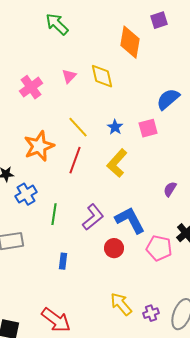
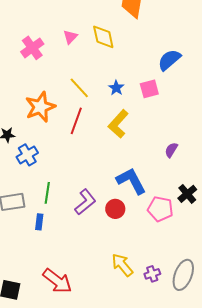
green line: (54, 214) -> (47, 193), moved
purple L-shape: (93, 217) -> (85, 202), moved
blue rectangle: (63, 261) -> (39, 222), moved

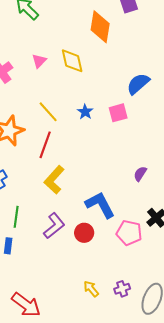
yellow L-shape: (118, 124) -> (54, 180), moved
yellow arrow: (122, 265) -> (91, 289), size x0.7
purple cross: (152, 274) -> (122, 289), moved

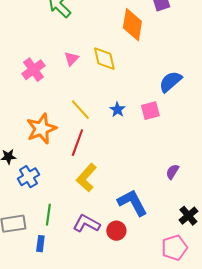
purple L-shape: (54, 226) -> (86, 224), turned -112
pink pentagon: (129, 233) -> (174, 248), moved, turned -30

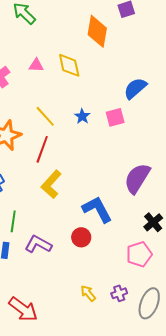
pink triangle: (71, 59) -> (36, 65), turned 49
purple semicircle: (172, 172) -> (137, 178), size x2.0
purple L-shape: (86, 224) -> (38, 244), moved

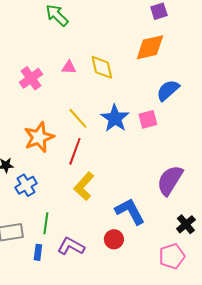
orange diamond: (97, 31) -> (150, 47), moved, turned 68
blue star: (82, 116) -> (115, 118), size x1.8

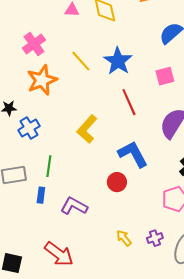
pink cross: (31, 78) -> (34, 44), moved
pink square: (148, 119) -> (165, 76), moved
red line: (75, 151) -> (129, 102), moved, turned -44
purple L-shape: (71, 246) -> (74, 206), moved

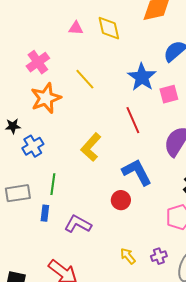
blue star: (118, 61) -> (142, 77), moved

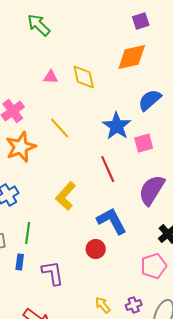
purple L-shape: (78, 224) -> (53, 273), turned 52

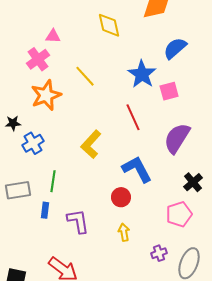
pink triangle: (51, 77) -> (53, 36), moved
yellow arrow: (103, 305) -> (124, 232), moved, turned 30

